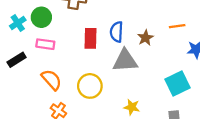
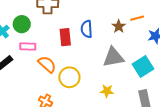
brown star: (145, 38) -> (119, 26), moved
gray triangle: (125, 61) -> (113, 57), moved
orange semicircle: (52, 80) -> (47, 64), moved

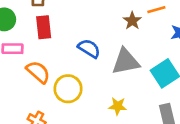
blue semicircle: (87, 29) -> (89, 48), moved, turned 126
red rectangle: (65, 37) -> (44, 27), moved

